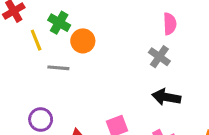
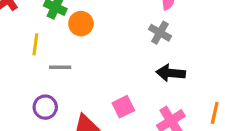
yellow line: (36, 40) -> (35, 44), moved, turned 35
gray line: (58, 68) -> (60, 67), moved

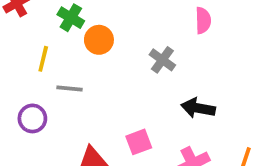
gray cross: (160, 33) -> (162, 60), moved
purple circle: (45, 107) -> (32, 118), moved

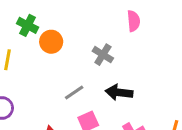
gray line: (69, 88) -> (74, 92), moved, turned -36
black arrow: (198, 108) -> (119, 92), moved

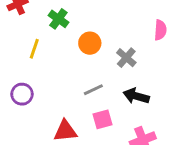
orange circle: (51, 42) -> (90, 43), moved

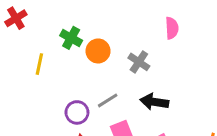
green cross: (58, 19) -> (71, 38), moved
purple circle: (22, 94) -> (77, 112), moved

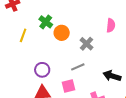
gray line: (108, 100) -> (78, 67), moved
black arrow: (154, 102) -> (112, 76), moved

